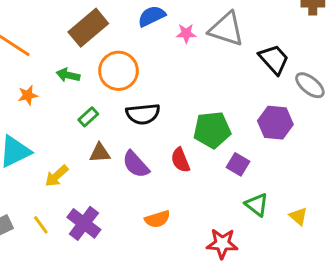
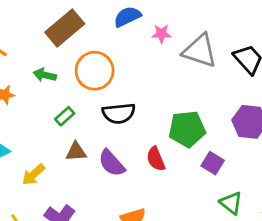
gray triangle: (226, 29) -> (200, 51), moved

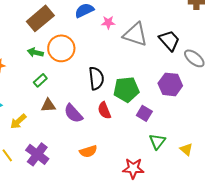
green arrow: (45, 75) -> (35, 52), moved
black semicircle: (119, 113) -> (96, 78), moved, turned -90
green triangle: (231, 203) -> (157, 141), turned 30

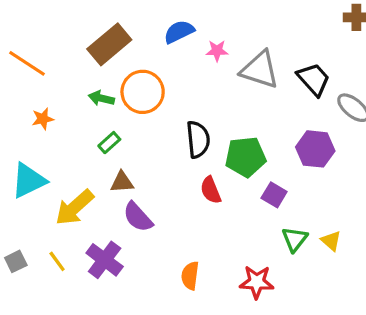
purple semicircle: (73, 113) -> (138, 217), moved
yellow arrow: (18, 121) -> (74, 208), size x1.5
yellow triangle: (186, 149) -> (331, 241), moved
orange semicircle: (88, 151) -> (190, 276), moved, turned 114

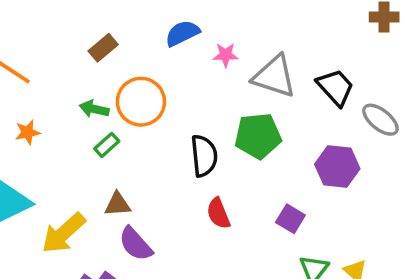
brown rectangle: (109, 44) -> (103, 48), size x0.6
green rectangle: (109, 143) -> (107, 145), moved
green pentagon: (246, 157) -> (258, 136), moved

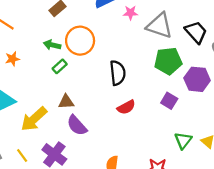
green pentagon: (258, 136) -> (168, 61), moved
red semicircle: (218, 213) -> (126, 107), turned -96
purple square: (290, 219) -> (169, 101), moved

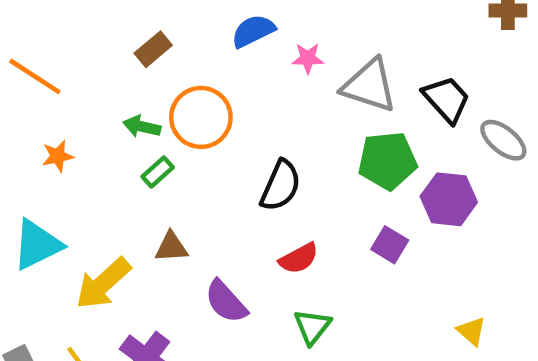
black semicircle: (118, 73) -> (281, 186), turned 30
purple semicircle: (77, 125) -> (226, 302), moved
green triangle: (183, 140) -> (312, 327), moved

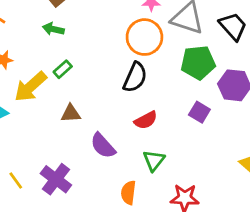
orange circle: (201, 117) -> (144, 37), moved
green arrow: (142, 127) -> (53, 29), moved
yellow arrow: (103, 283) -> (30, 87), moved

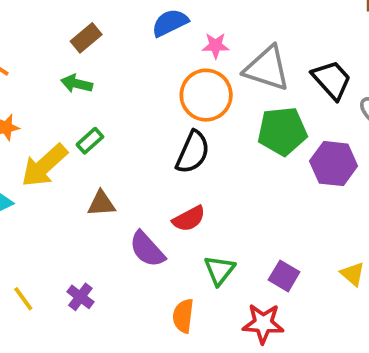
purple square: (199, 112) -> (284, 276), moved
red semicircle: (146, 120) -> (189, 219), moved
purple cross: (56, 179) -> (80, 297), size x0.6

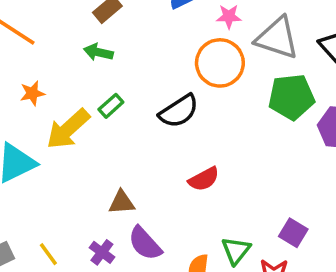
black semicircle: (193, 152) -> (179, 111), moved, turned 33
brown triangle: (101, 204) -> (122, 202), moved
purple semicircle: (147, 249) -> (145, 243), moved
green triangle: (219, 270) -> (236, 251), moved

